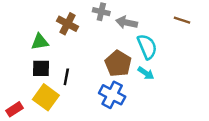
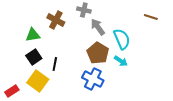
gray arrow: (127, 23) -> (98, 27), moved, turned 42
black square: (41, 68) -> (34, 57), turned -35

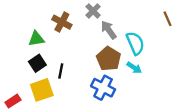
gray cross: (84, 10) -> (93, 11), turned 32
brown line: (151, 17) -> (168, 19), turned 48
yellow square: (38, 81) -> (42, 90), turned 35

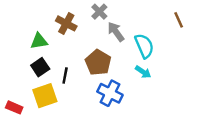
brown pentagon: (109, 59) -> (98, 62), moved
red rectangle: (13, 101) -> (14, 107), turned 56

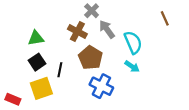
brown cross: (66, 23) -> (77, 32), moved

